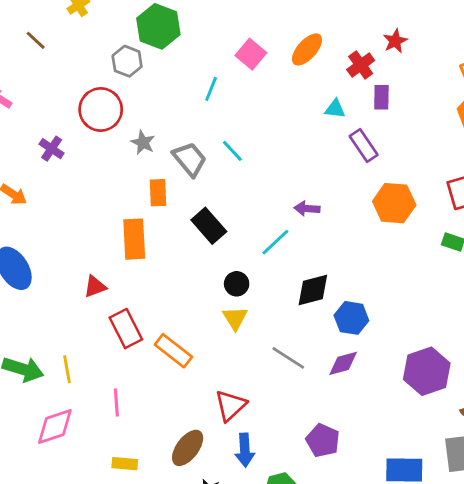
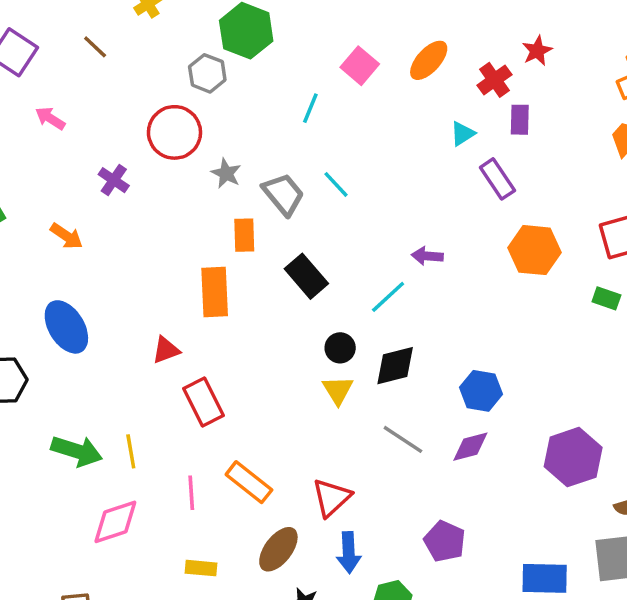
cyan triangle: (335, 109) -> (463, 134), turned -40
black diamond: (313, 290) -> (395, 366), moved
orange rectangle: (173, 351) -> (249, 482), moved

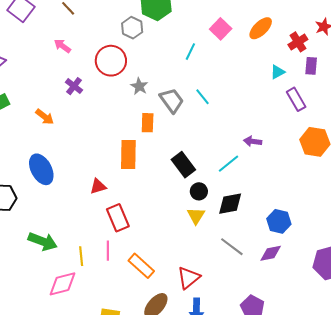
pink arrow: (50, 118) -> (62, 46), moved
black rectangle: (306, 276) -> (183, 165), moved
yellow line: (131, 451) -> (81, 256), moved
pink line: (191, 493) -> (108, 251), moved

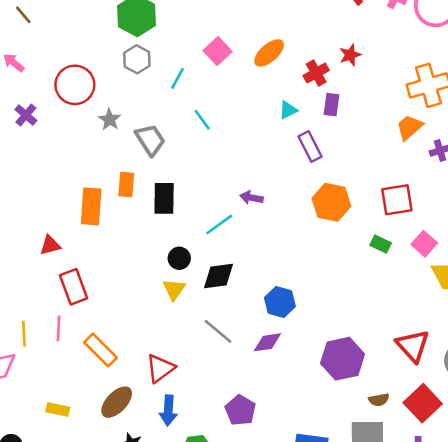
gray hexagon: (132, 28) -> (137, 59), moved
cyan line: (202, 97) -> (202, 120), moved
orange rectangle: (148, 123) -> (126, 184), moved
black rectangle: (183, 165) -> (164, 198), moved, turned 35

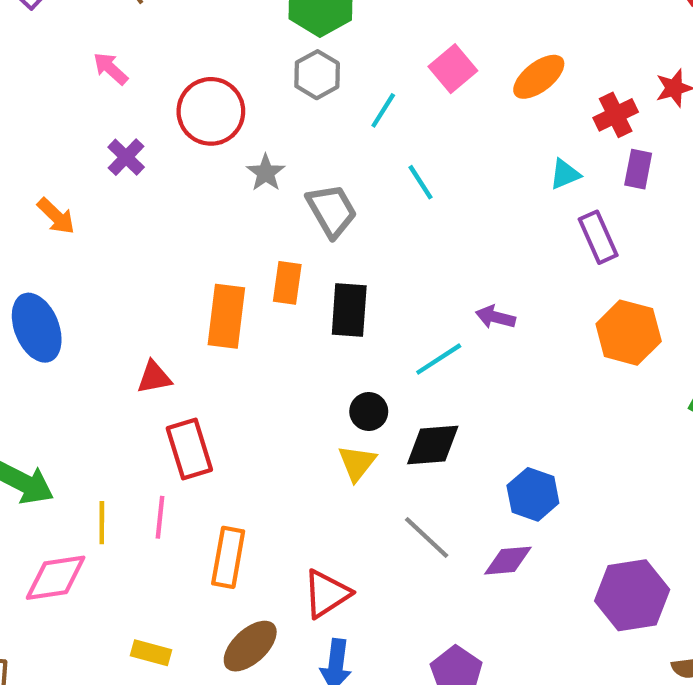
orange rectangle: (100, 350) -> (228, 557), turned 52

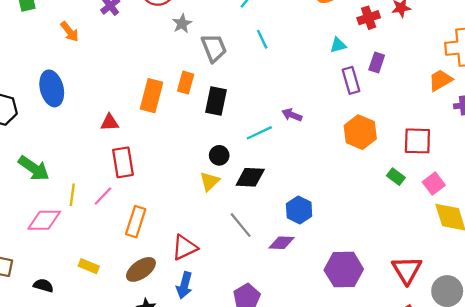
purple rectangle: (638, 169) -> (377, 63), moved
pink line: (160, 517) -> (103, 196), turned 30

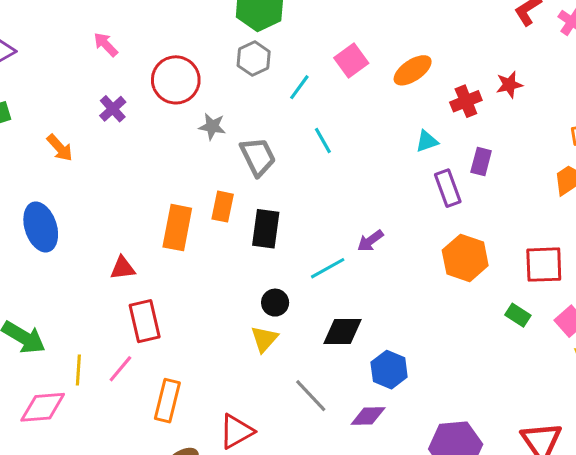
gray star: (182, 24) -> (212, 126), turned -30
purple arrow: (292, 115) -> (370, 241), turned -54
black diamond: (250, 177) -> (343, 332), moved

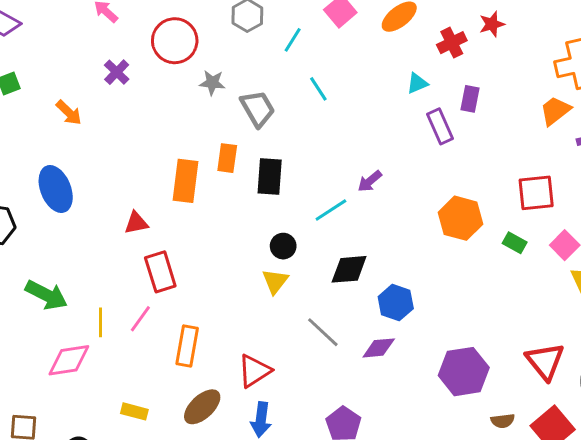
orange hexagon: (465, 258) -> (461, 218), moved

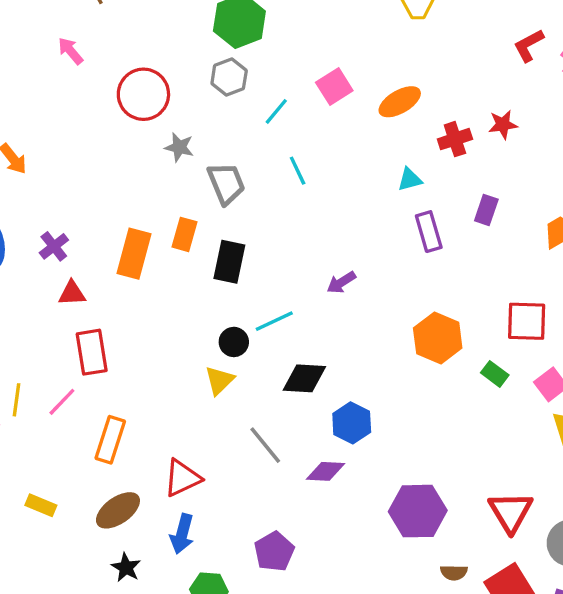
purple cross: (117, 72) -> (54, 246), moved
purple rectangle: (470, 99) -> (486, 210), moved
cyan line: (331, 210) -> (274, 321), moved

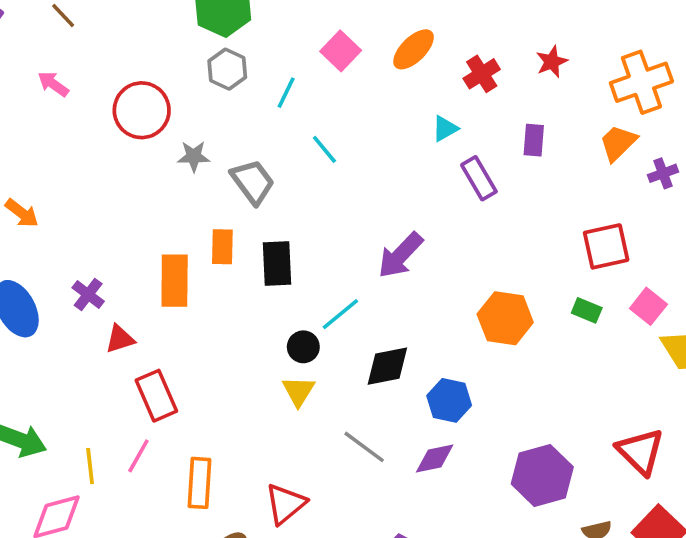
red star: (503, 125) -> (552, 62), moved
purple arrow: (341, 282) -> (400, 255), size x1.6
orange hexagon: (438, 338) -> (505, 318), moved

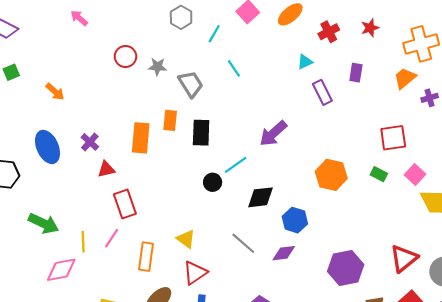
red circle: (142, 110) -> (125, 56), moved, size x0.7
yellow triangle: (298, 391) -> (186, 239), moved, turned -30
red triangle: (640, 451) -> (404, 258), turned 32

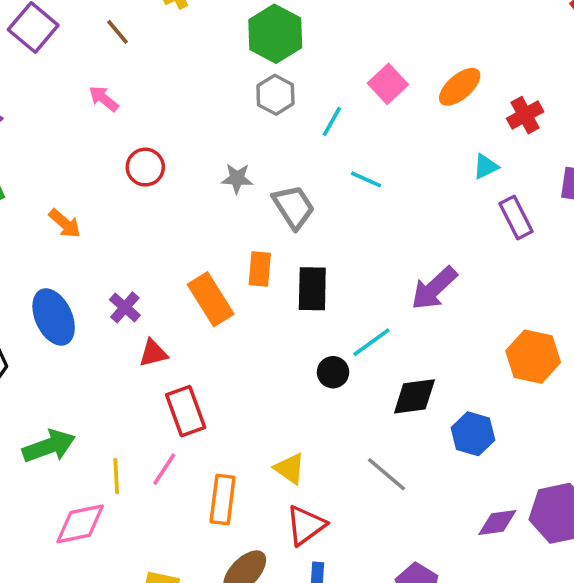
red circle: (125, 56) -> (145, 167), moved
cyan line: (234, 68) -> (366, 179), turned -30
orange rectangle: (141, 138) -> (211, 299), turned -36
green arrow: (44, 223) -> (49, 446), turned -44
purple diamond: (284, 253) -> (497, 523), moved

